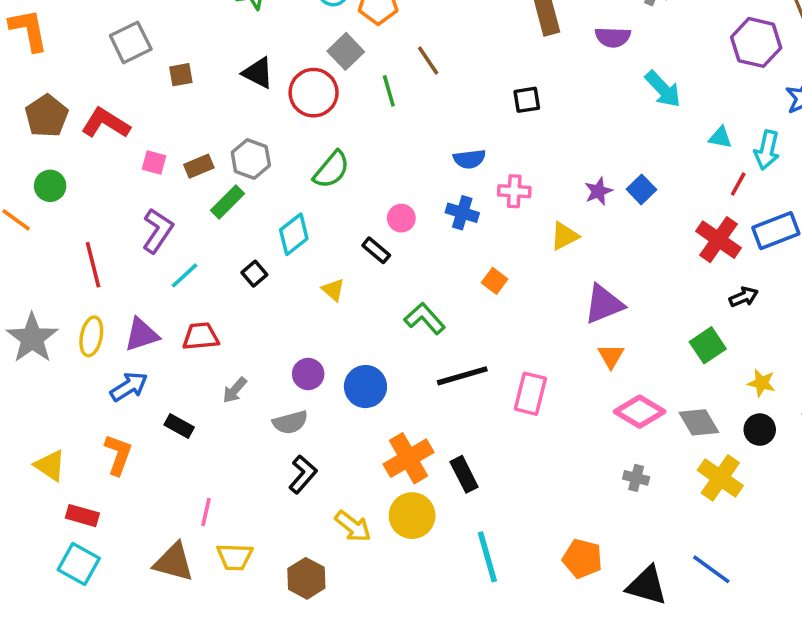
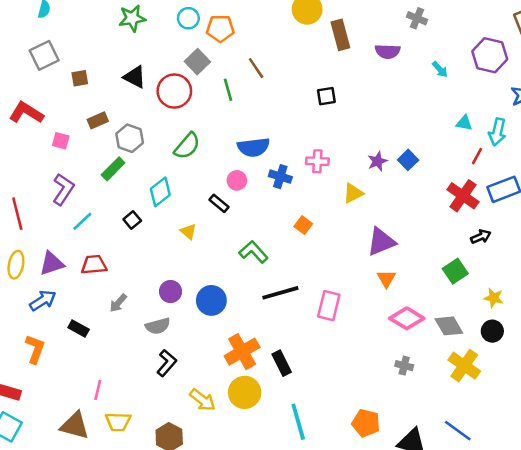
cyan arrow: (663, 89) -> (440, 69), moved, size x0.6
blue semicircle: (469, 159) -> (254, 147), moved, size x1.4
brown rectangle: (199, 166) -> (98, 120), moved

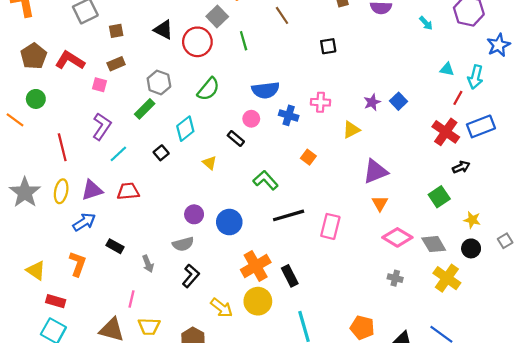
brown line: (256, 68) -> (282, 15), moved
brown rectangle: (98, 120) -> (116, 64), moved
gray arrow: (118, 303) -> (148, 264), moved, turned -63

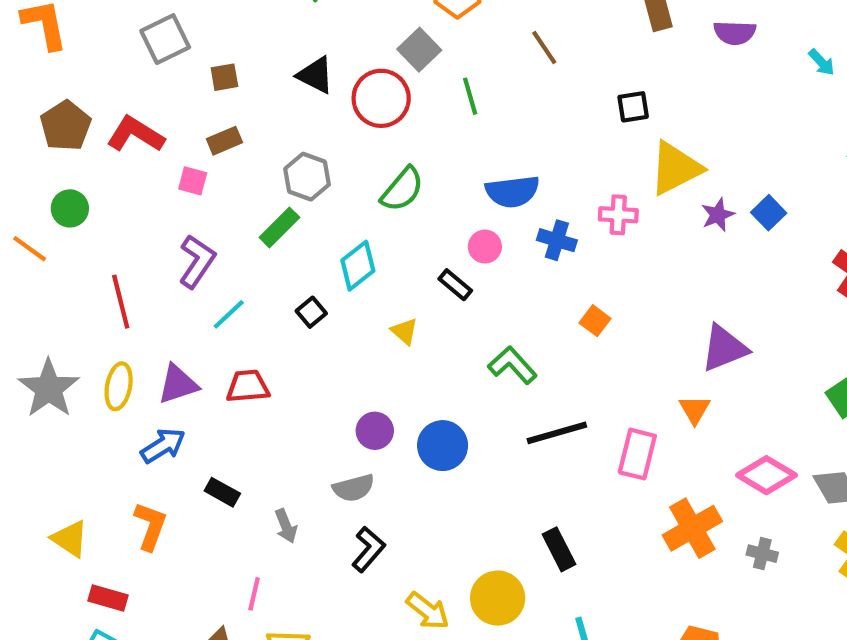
yellow triangle: (351, 130) -> (675, 168), moved, size x1.6
orange triangle: (380, 203) -> (695, 410), moved
orange cross: (256, 266) -> (692, 528), moved

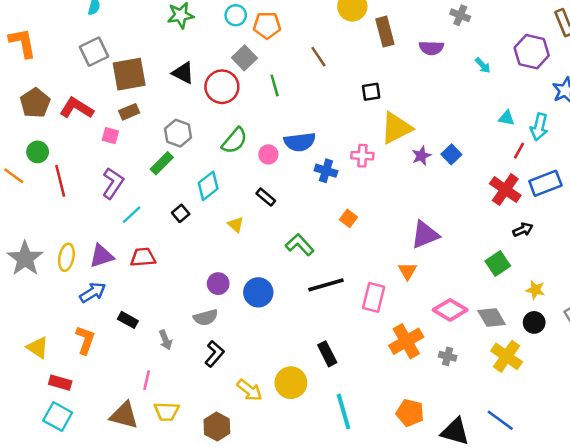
brown square: (224, 77) -> (129, 74), size x2.0
pink circle: (485, 247) -> (268, 154), moved
red line: (121, 302) -> (60, 181), moved

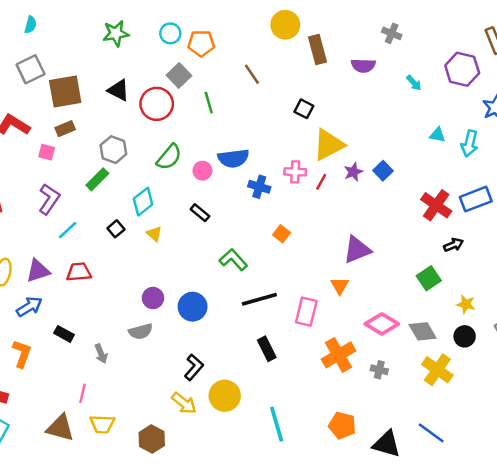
black square: (371, 92) -> (304, 109), turned 36
red line: (519, 151) -> (321, 182), moved
yellow triangle: (236, 225) -> (154, 234), moved
black L-shape: (214, 354) -> (194, 367), moved
black rectangle: (327, 354) -> (267, 349), moved

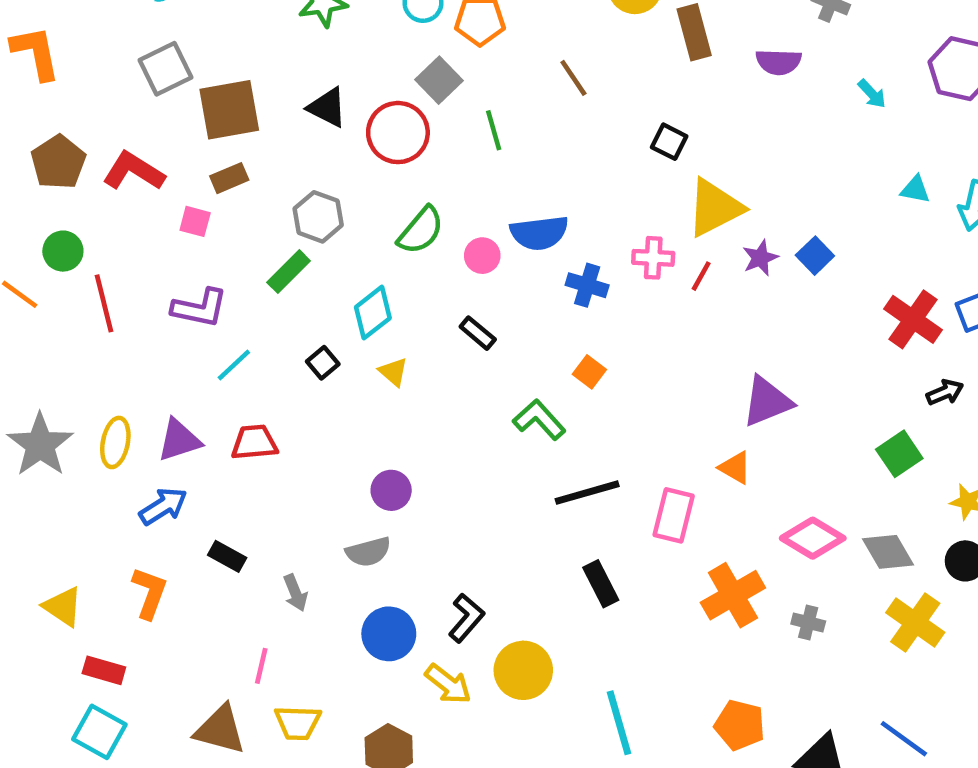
purple L-shape: (49, 199) -> (200, 308), turned 68
orange square: (282, 234) -> (589, 372), moved
orange triangle: (340, 286) -> (735, 468), turned -30
blue circle: (193, 307) -> (389, 634), moved

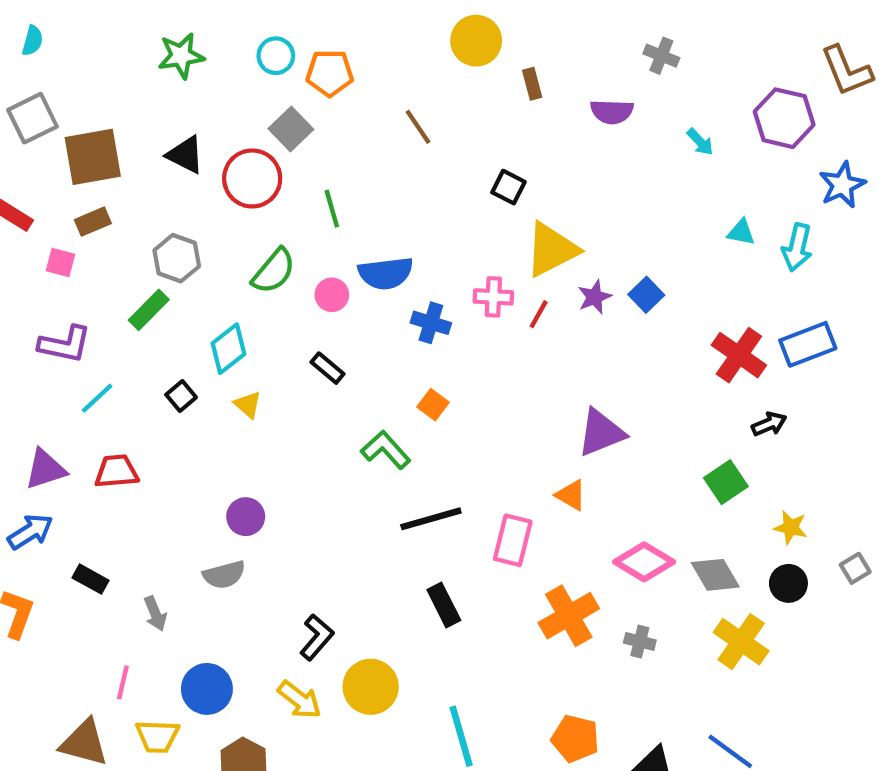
brown rectangle: (694, 32) -> (532, 84), size x0.6
green line: (494, 130) -> (332, 209), moved
blue circle: (389, 634) -> (207, 689), moved

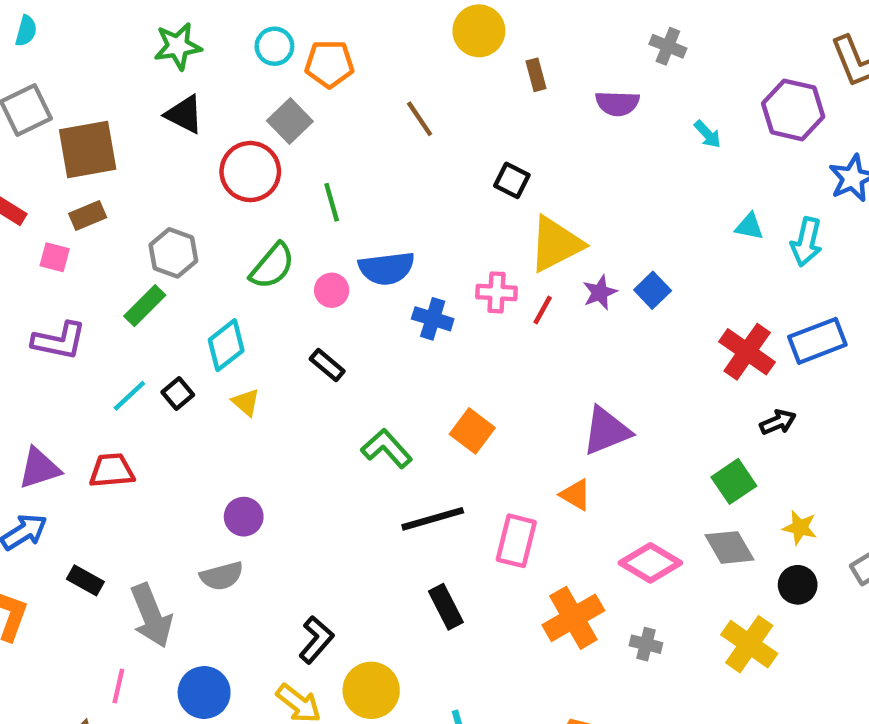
black triangle: (185, 155) -> (184, 114), moved
cyan line: (97, 398) -> (129, 396), moved
orange square: (433, 405) -> (472, 431), moved, size x1.4
gray diamond: (715, 575) -> (729, 547), moved
gray arrow: (155, 614) -> (151, 616), size x1.8

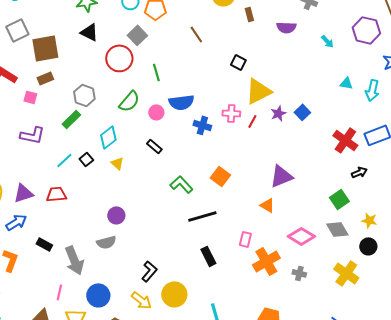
pink rectangle: (516, 541) -> (245, 239), moved, size x0.7

